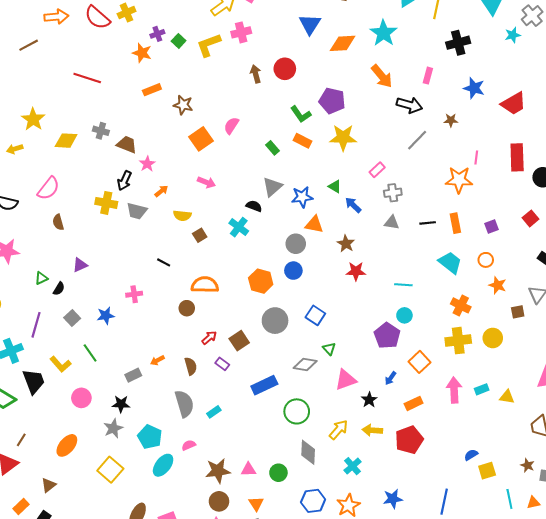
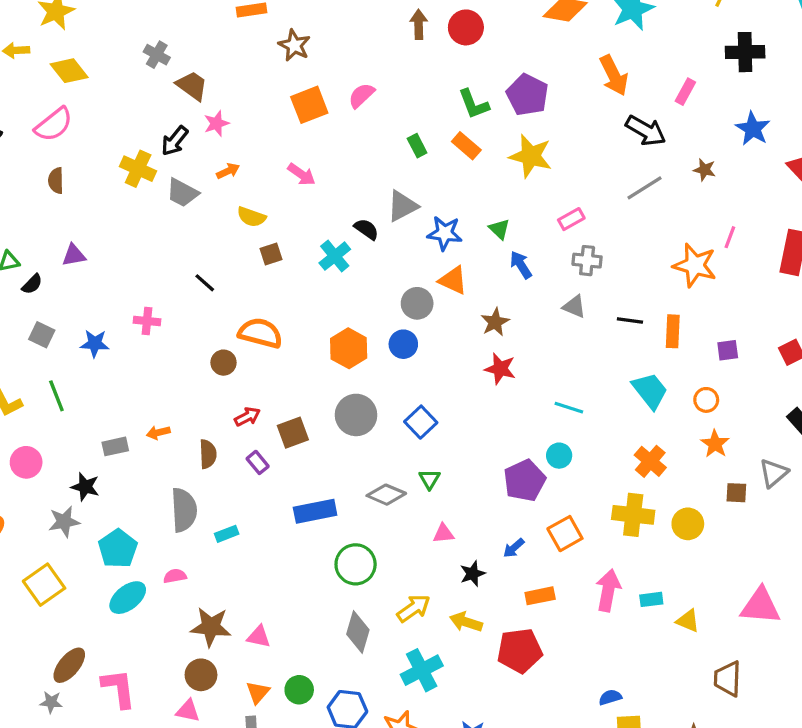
yellow diamond: (66, 141) -> (69, 71), moved, turned 35
gray square: (72, 318) -> (42, 335), turned -35
pink triangle: (346, 380) -> (443, 534), size x0.6
cyan cross: (352, 466) -> (422, 670), size x1.4
green circle: (278, 473) -> (299, 690), moved

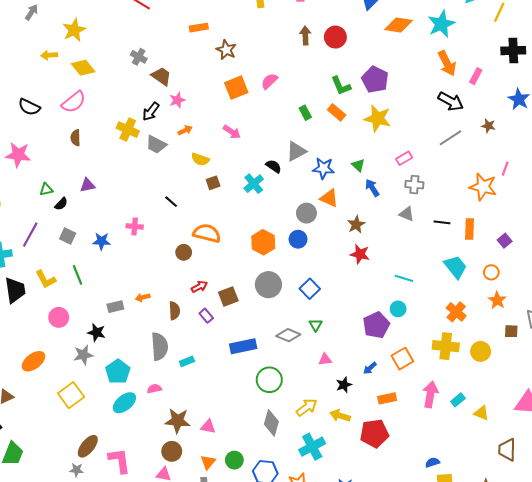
orange arrow: (614, 75) -> (447, 63), moved
purple square: (728, 350) -> (505, 241), turned -32
cyan rectangle: (651, 599) -> (458, 400), turned -32

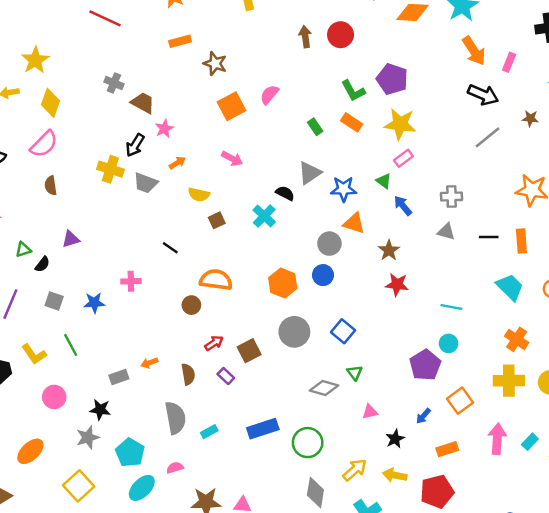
yellow diamond: (83, 68) -> (50, 103), turned 65
pink rectangle: (404, 158) -> (403, 158), moved
blue rectangle: (243, 346) -> (263, 429), moved

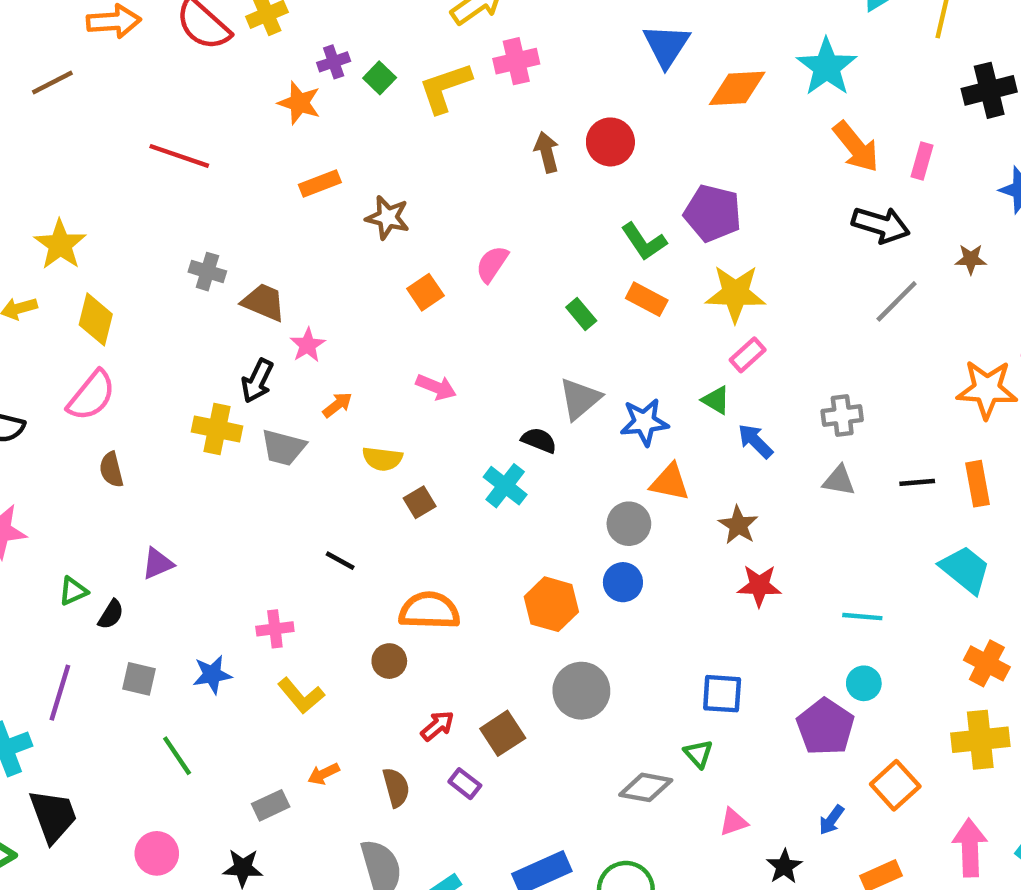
orange square: (231, 106) -> (425, 292), size x0.7
blue square: (343, 331) -> (722, 694), moved, turned -30
yellow L-shape: (34, 354) -> (301, 696), moved

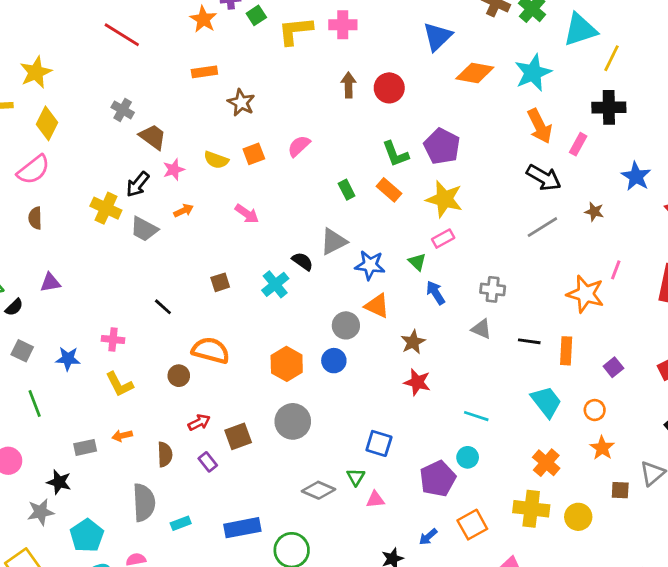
black cross: (989, 90) -> (609, 107), moved
yellow semicircle: (382, 459) -> (216, 160), moved
pink triangle: (734, 822) -> (375, 500), moved

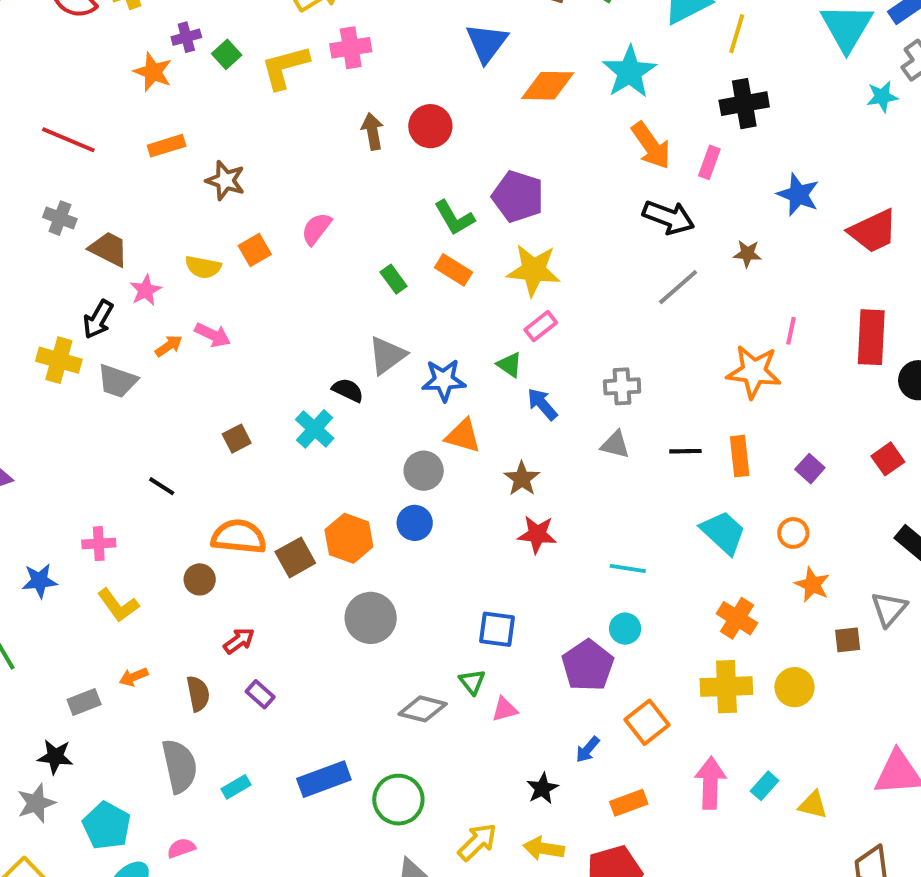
red line: (122, 35) -> (68, 140), moved
pink arrow: (247, 214) -> (213, 335), moved
brown square: (238, 436) -> (295, 557), moved

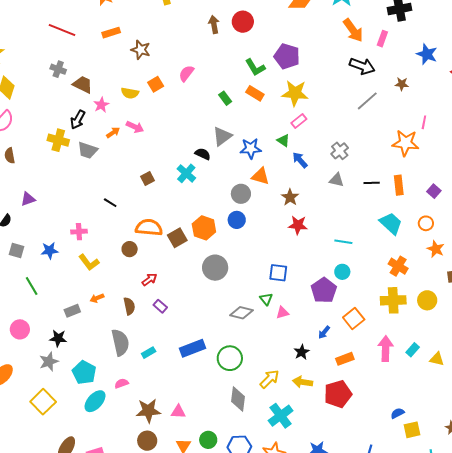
gray cross: (622, 386) -> (340, 151), turned -36

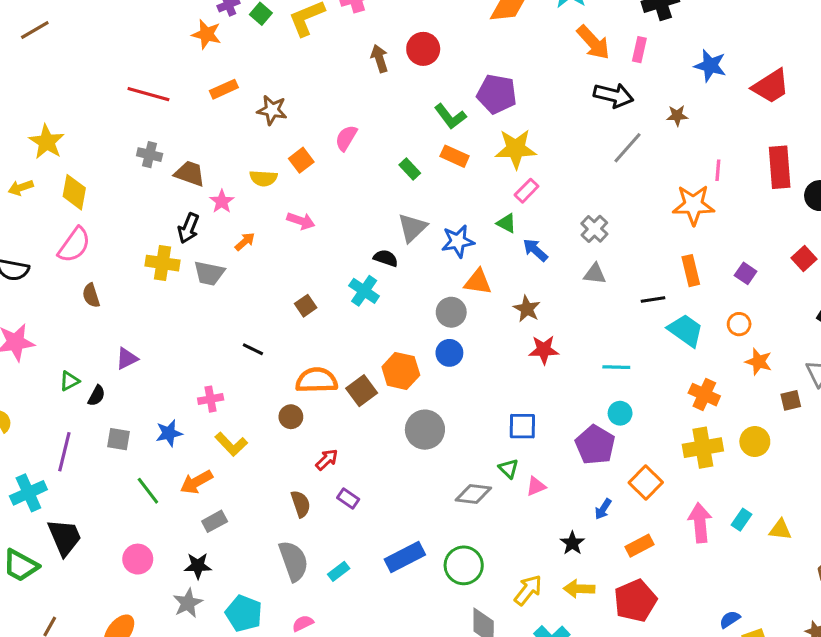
pink arrow: (135, 127) -> (301, 221), moved
black line: (372, 183) -> (653, 299), moved
orange arrow: (97, 298) -> (196, 482), moved, size x1.5

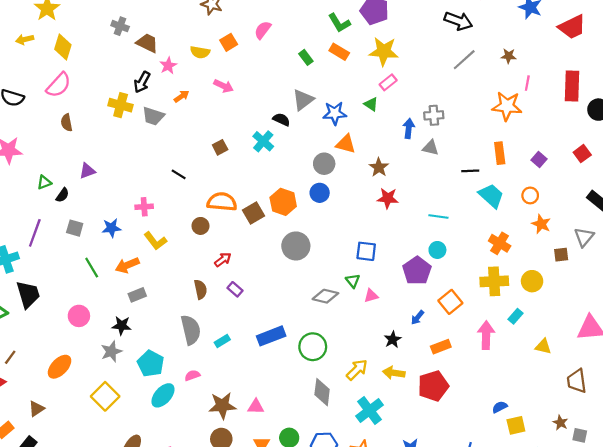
brown star: (677, 116) -> (509, 56), moved
gray cross: (594, 229) -> (434, 115), turned 36
blue arrow: (535, 250) -> (409, 128), moved, turned 48
cyan rectangle: (742, 520) -> (515, 316), moved

